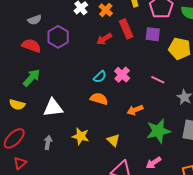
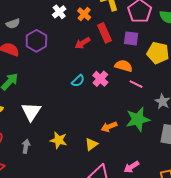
orange semicircle: (99, 99) -> (124, 66), moved
white triangle: (53, 108) -> (31, 112), turned -50
orange arrow: (135, 110) -> (109, 127), moved
green star: (158, 131) -> (138, 119), moved
yellow triangle: (113, 140) -> (91, 144), turned 40

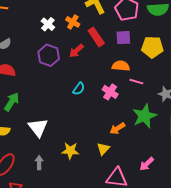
purple hexagon: (36, 41) -> (49, 55), moved
pink cross: (100, 79) -> (110, 92), moved

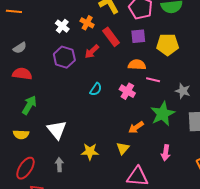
pink arrow: (147, 164) -> (166, 153), moved, turned -35

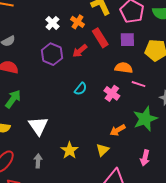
yellow star: (90, 152) -> (70, 150), turned 30

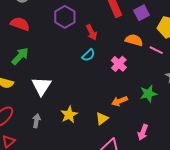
purple square: (127, 40) -> (141, 13), turned -35
red arrow: (80, 51) -> (92, 32), moved, turned -84
pink line: (138, 84) -> (156, 50), moved
green star: (145, 119) -> (148, 94), size x0.7

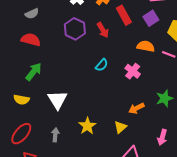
red arrow: (92, 32) -> (103, 30), moved

